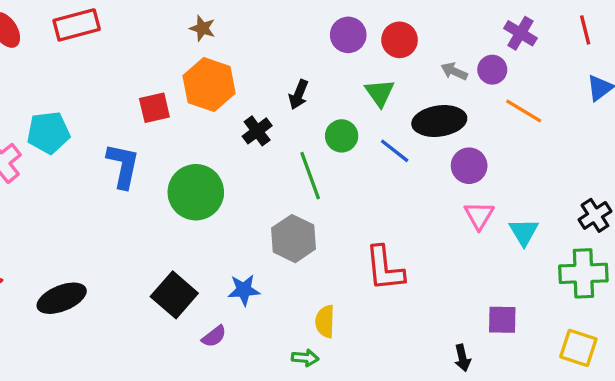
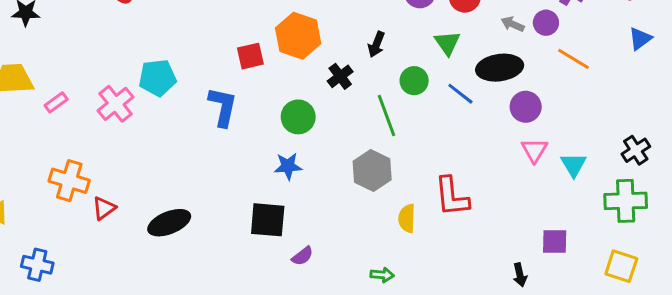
green circle: (196, 192) -> (298, 117), moved, size x0.7
blue star: (244, 290) -> (288, 166), moved
black square: (174, 295) -> (268, 220), turned -36
yellow semicircle: (325, 321) -> (407, 218), moved

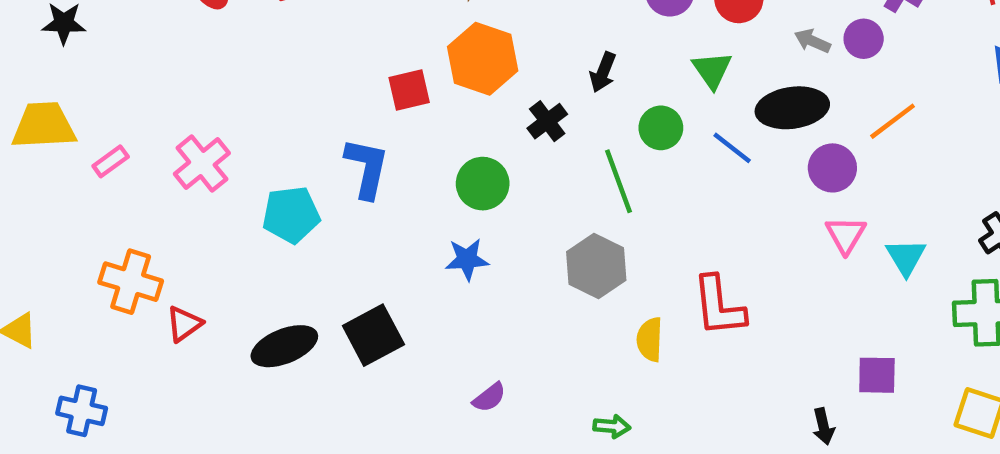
orange line: (573, 59) -> (893, 121), moved, turned -68
cyan pentagon: (158, 78) -> (291, 215), moved
black square: (268, 220) -> (373, 335), moved, turned -33

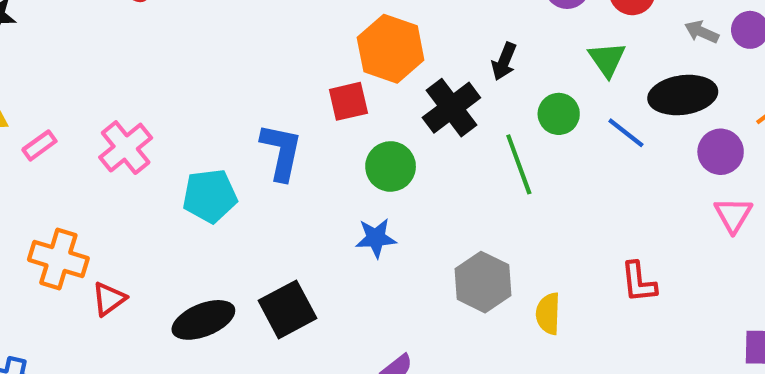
red square: (409, 90) -> (348, 101), moved
black cross: (547, 121) -> (451, 108), size x1.5
gray hexagon: (596, 266) -> (483, 282), moved
red L-shape: (719, 306) -> (639, 282), moved, size x0.7

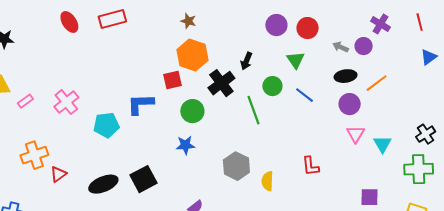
black ellipse: (683, 95) -> (346, 76), moved, size x0.7
blue L-shape: (281, 152) -> (140, 104), turned -104
orange cross: (58, 259) -> (34, 155), turned -36

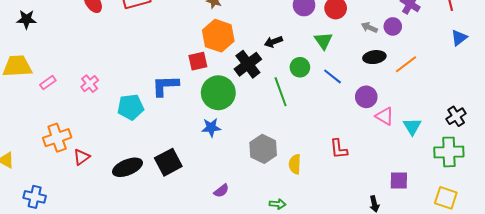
black arrow: (246, 61) -> (273, 42), turned 48
pink cross: (66, 102) -> (90, 84), size x0.7
purple circle: (350, 104) -> (366, 97), moved
green circle: (192, 111) -> (218, 93), size x1.4
pink triangle: (356, 134) -> (385, 116), turned -30

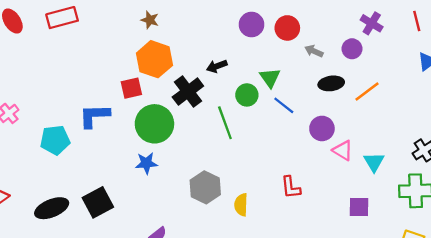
gray arrow: (369, 27) -> (314, 51), moved
green triangle: (323, 41) -> (270, 78), moved
purple square: (399, 181) -> (359, 207), moved

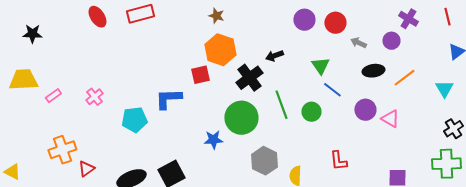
green circle: (247, 95) -> (311, 112), moved
green circle: (154, 124) -> (241, 118), moved
pink triangle: (343, 150) -> (390, 119), moved
cyan triangle: (374, 162) -> (444, 89), moved

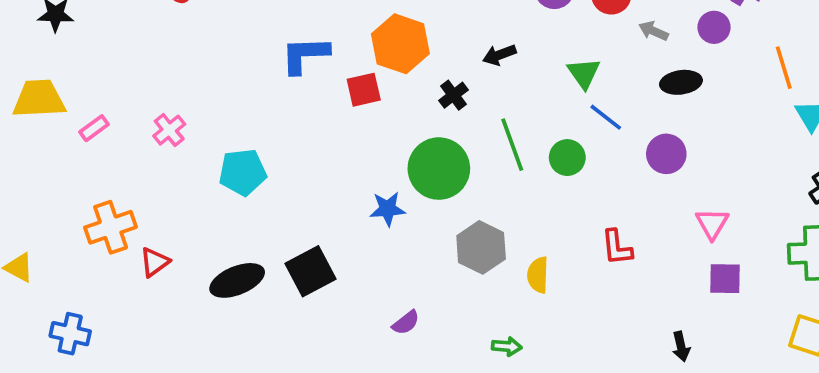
black cross: (249, 78) -> (454, 95), size x0.6
orange line: (404, 78) -> (784, 68), moved, turned -70
blue L-shape: (168, 99) -> (305, 55), moved
pink triangle: (390, 119) -> (712, 224), moved, turned 30

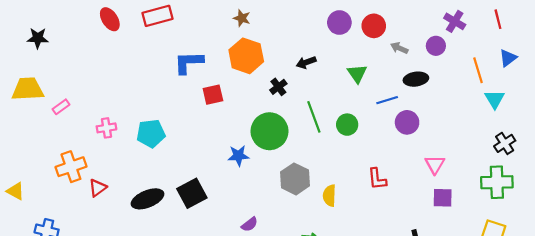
red square: (364, 90) -> (213, 95), moved
blue line: (606, 117) -> (387, 100), moved, turned -55
pink cross: (169, 130) -> (106, 128), moved, turned 30

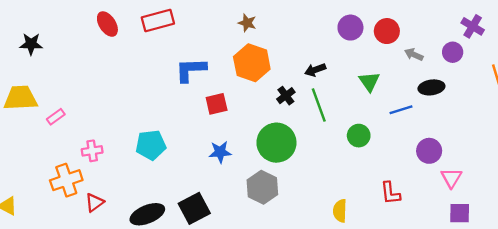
green line: (314, 117) -> (319, 105), moved
purple circle: (407, 122) -> (429, 151), moved
pink cross: (106, 128) -> (92, 151), moved
blue star: (238, 156) -> (220, 152), moved
gray hexagon: (295, 179) -> (262, 187), moved

